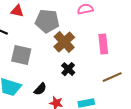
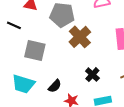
black cross: (68, 69) -> (92, 75), moved

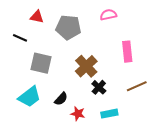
brown cross: (80, 37) -> (86, 66), moved
cyan trapezoid: (23, 84) -> (29, 97), turned -55

